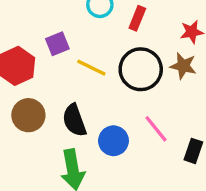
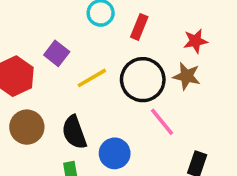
purple square: (57, 44) -> (57, 53), turned -30
yellow line: (91, 68) -> (92, 78), turned -56
pink line: (156, 129) -> (162, 122), moved

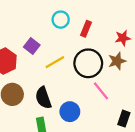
brown star: (187, 76) -> (117, 61), turned -30

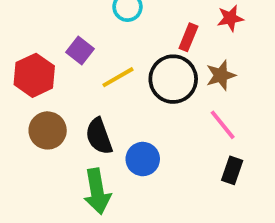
red rectangle: (86, 29) -> (188, 37), moved
red star: (123, 38) -> (230, 18), moved
pink line: (101, 91) -> (223, 125), moved

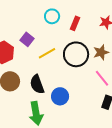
red rectangle: (188, 37) -> (75, 23), moved

